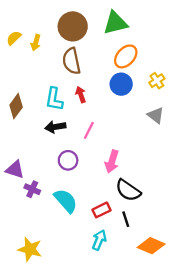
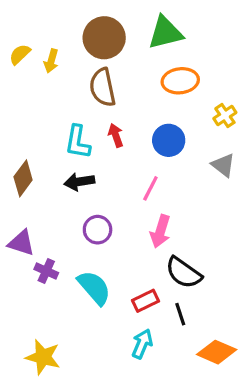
orange ellipse: (126, 56) -> (180, 81), turned 40
blue circle: (121, 84) -> (169, 140), moved
brown diamond: (16, 106) -> (23, 178), moved
pink line: (89, 130) -> (150, 188), moved

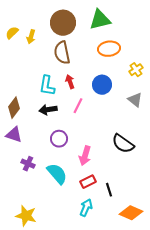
pink line: (150, 188) -> (78, 106), moved
pink arrow: (160, 231) -> (85, 156), moved
purple triangle: (21, 243) -> (14, 135), moved
black semicircle: (184, 273) -> (123, 144), moved

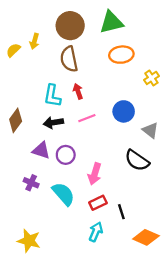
yellow semicircle: (12, 33) -> (13, 50), moved
blue circle: (102, 85) -> (124, 111), moved
gray triangle: (135, 100) -> (150, 130), moved
pink line: (78, 106) -> (87, 118), turned 42
purple triangle: (14, 135) -> (41, 150), moved

